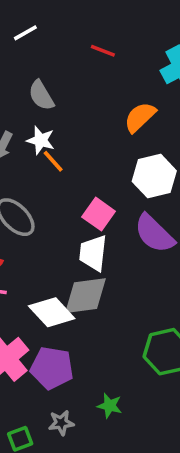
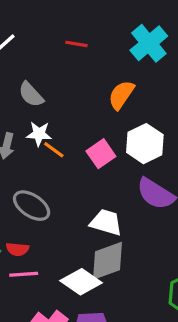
pink square: (99, 214) -> (101, 154), moved, turned 32
white trapezoid: (93, 253) -> (106, 222), turned 112

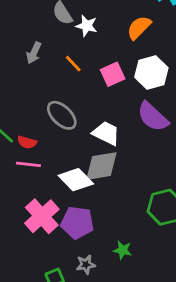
white star: (39, 134) -> (87, 26), moved
gray ellipse: (32, 206) -> (62, 115), moved

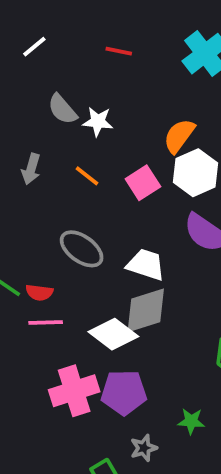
orange semicircle: (139, 28) -> (179, 136), moved
pink cross: (42, 216) -> (74, 391), turned 32

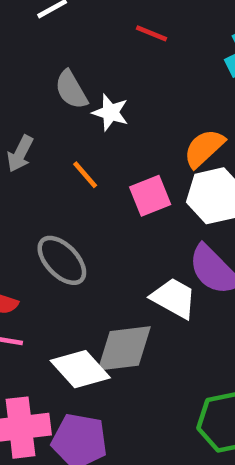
white trapezoid: (146, 265) -> (174, 298), moved

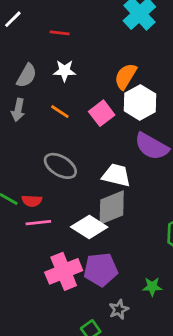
red line: (152, 33) -> (60, 33), moved
gray semicircle: (71, 90) -> (27, 76), moved, turned -105
white trapezoid: (174, 298) -> (116, 175), moved

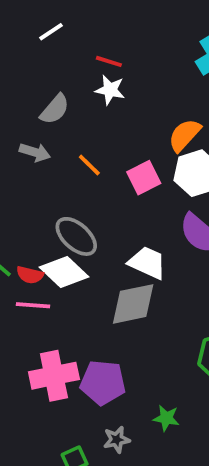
white star: (64, 71) -> (110, 90), moved
gray arrow: (18, 110) -> (35, 152), turned -95
white diamond: (89, 227) -> (64, 272), moved

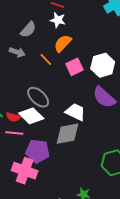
orange semicircle: (184, 135) -> (63, 43), moved
pink cross: (54, 376) -> (25, 171), turned 30
purple pentagon: (103, 383) -> (38, 151), moved

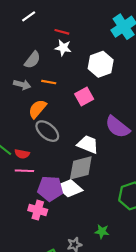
orange semicircle: (63, 43) -> (37, 109), moved
orange line: (46, 59) -> (49, 82), moved, turned -32
white hexagon: (103, 65) -> (101, 64), moved
white diamond: (31, 116) -> (69, 188), moved
pink cross: (25, 171) -> (38, 210), size x0.7

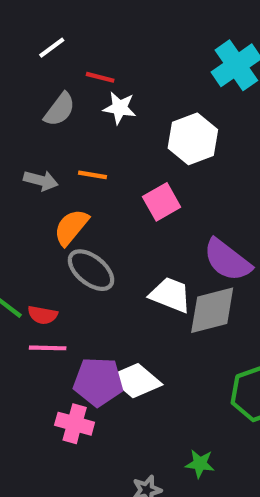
red line: (62, 32) -> (100, 77), moved
gray semicircle: (32, 60) -> (60, 110), moved
gray diamond: (81, 168) -> (212, 310), moved

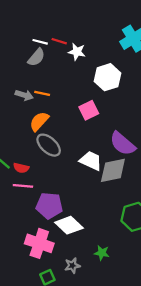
white line: (52, 48) -> (40, 42), moved, turned 48
white star: (120, 108) -> (77, 52), moved
orange line: (92, 175) -> (42, 93), moved
white diamond: (135, 381) -> (69, 225), moved
pink cross: (75, 424) -> (39, 243), moved, size x1.4

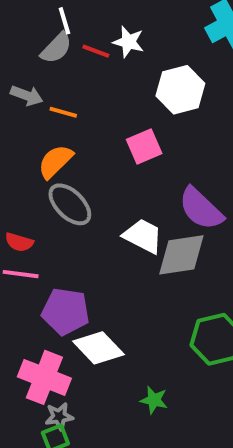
red line: (59, 41) -> (96, 51), moved
white line: (40, 42) -> (64, 21), turned 56
gray arrow: (24, 95) -> (27, 95), moved
gray star: (72, 266) -> (59, 416), moved

